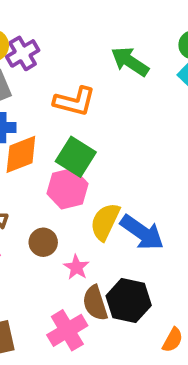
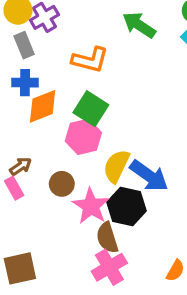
pink star: (76, 267) -> (91, 206), size x1.6
black hexagon: (129, 301) -> (127, 207), moved
pink cross: (67, 330) -> (109, 267), moved

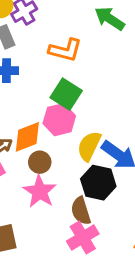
orange diamond: (43, 106) -> (27, 137), moved
pink star: (91, 206) -> (40, 192), moved

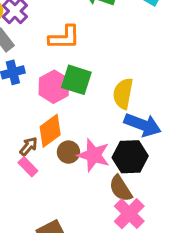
pink hexagon: (59, 120) -> (54, 87), moved
yellow semicircle: (89, 146) -> (123, 94), moved
pink star: (40, 192) -> (94, 155), moved

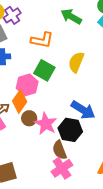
pink hexagon: (54, 87) -> (27, 85), moved
yellow semicircle: (123, 94) -> (76, 62), moved
orange diamond: (50, 131) -> (20, 101), turned -30

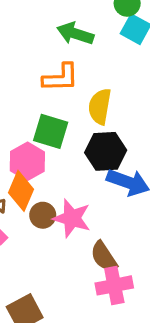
orange L-shape: (42, 40) -> (61, 78), moved
black hexagon: (70, 130) -> (106, 151), moved
pink cross: (62, 168) -> (114, 285), turned 35

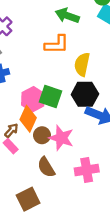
green square: (51, 131) -> (51, 96), moved
brown semicircle: (104, 256) -> (46, 167), moved
pink cross: (114, 285) -> (87, 170), moved

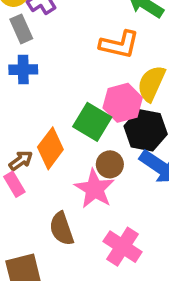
pink hexagon: (33, 99) -> (123, 103), moved
brown circle: (42, 135) -> (110, 164), moved
pink cross: (87, 170) -> (123, 247), turned 30

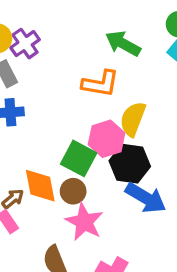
orange diamond: (50, 148) -> (40, 186), turned -45
brown circle: (110, 164) -> (73, 191), moved

